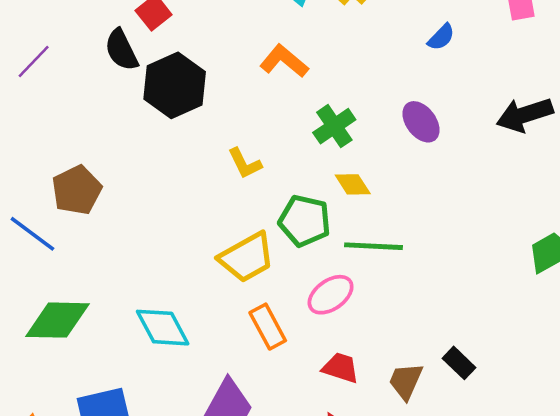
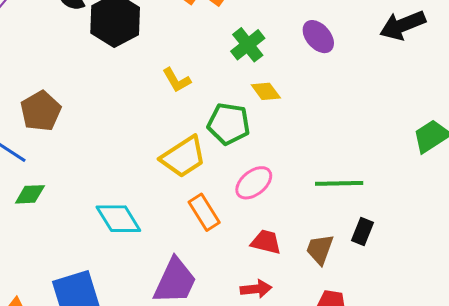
green line: (374, 246) -> (339, 183), moved
green diamond: (57, 320) -> (30, 194), moved, size x0.6
black rectangle: (459, 363) -> (362, 231), turned 72

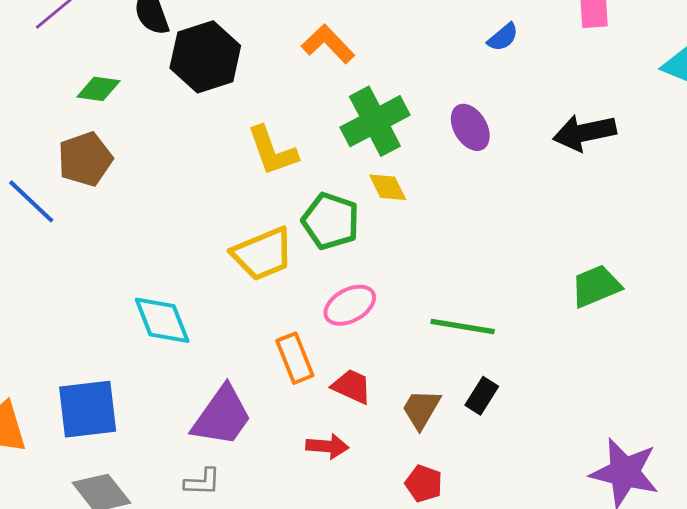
green cross: (248, 45) -> (375, 121), size x1.4
yellow L-shape: (177, 80) -> (272, 151), size x1.4
green diamond: (30, 194) -> (98, 89), moved
orange rectangle: (204, 212) -> (295, 358), moved

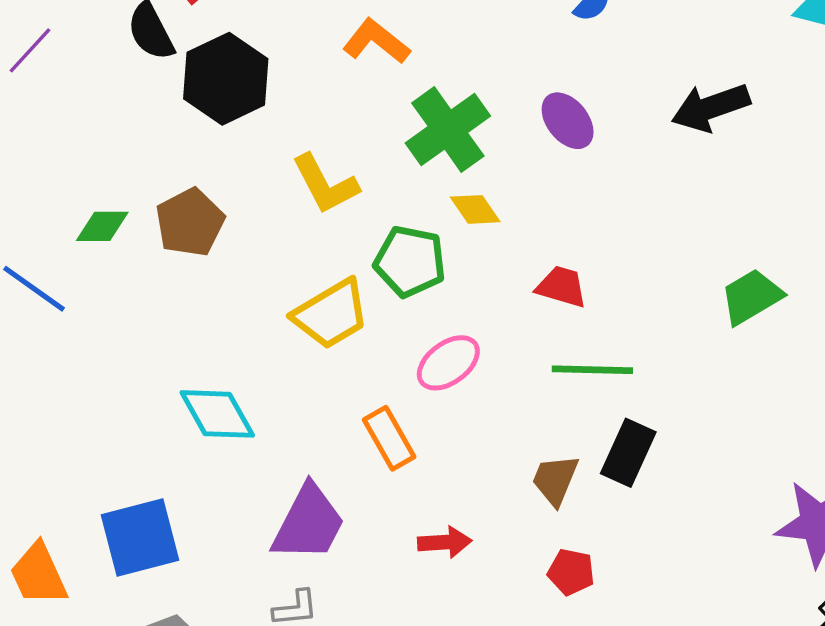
green diamond: (98, 89) -> (102, 226), moved
brown pentagon: (85, 159) -> (190, 222), moved
red trapezoid: (352, 386) -> (562, 287), moved
black rectangle: (482, 396) -> (628, 453), size x1.4

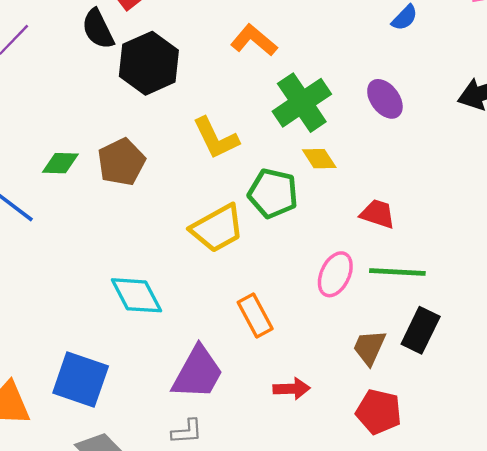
pink ellipse: (448, 363) -> (335, 274), moved, turned -30
blue square: (140, 537) -> (81, 379), turned 32
red pentagon: (571, 572) -> (379, 412), size x1.4

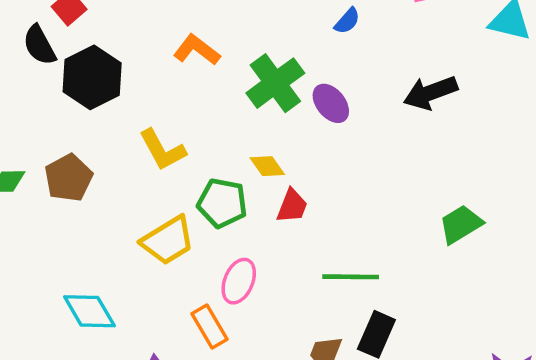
green cross: (302, 103) -> (275, 83), moved
red trapezoid: (378, 214) -> (292, 206), moved, turned 96
pink ellipse: (335, 274) -> (239, 281), moved

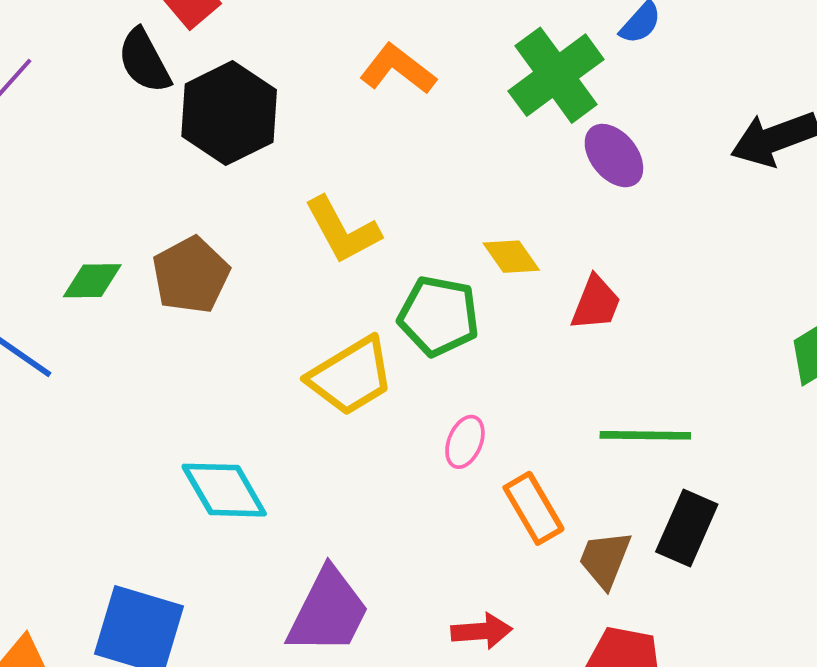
green cross: (275, 83) -> (556, 75), moved
red trapezoid: (292, 206) -> (596, 303), moved
pink ellipse: (239, 281) -> (465, 442), size x0.7
orange rectangle: (210, 327) -> (533, 508), moved

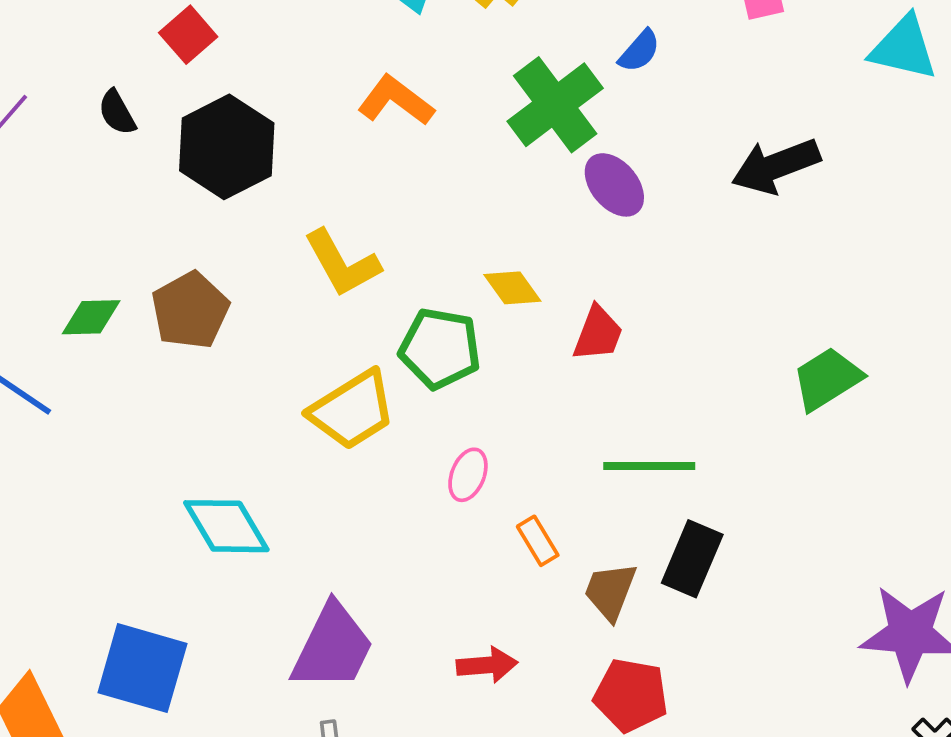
black semicircle: (144, 61) -> (117, 112), moved, size x0.7
orange rectangle: (533, 508) -> (538, 541), size x0.7

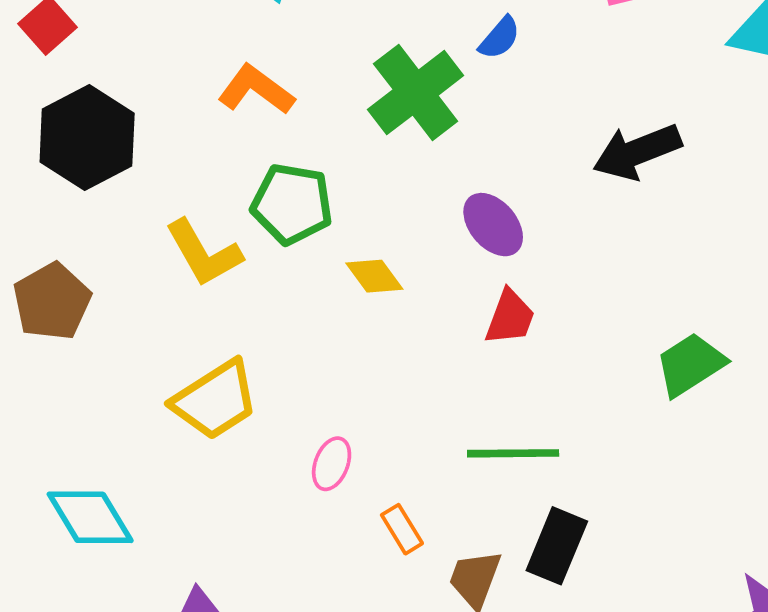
purple ellipse: (614, 185) -> (493, 225), moved
red trapezoid: (598, 334) -> (510, 317), moved
green pentagon: (440, 348) -> (292, 204), moved

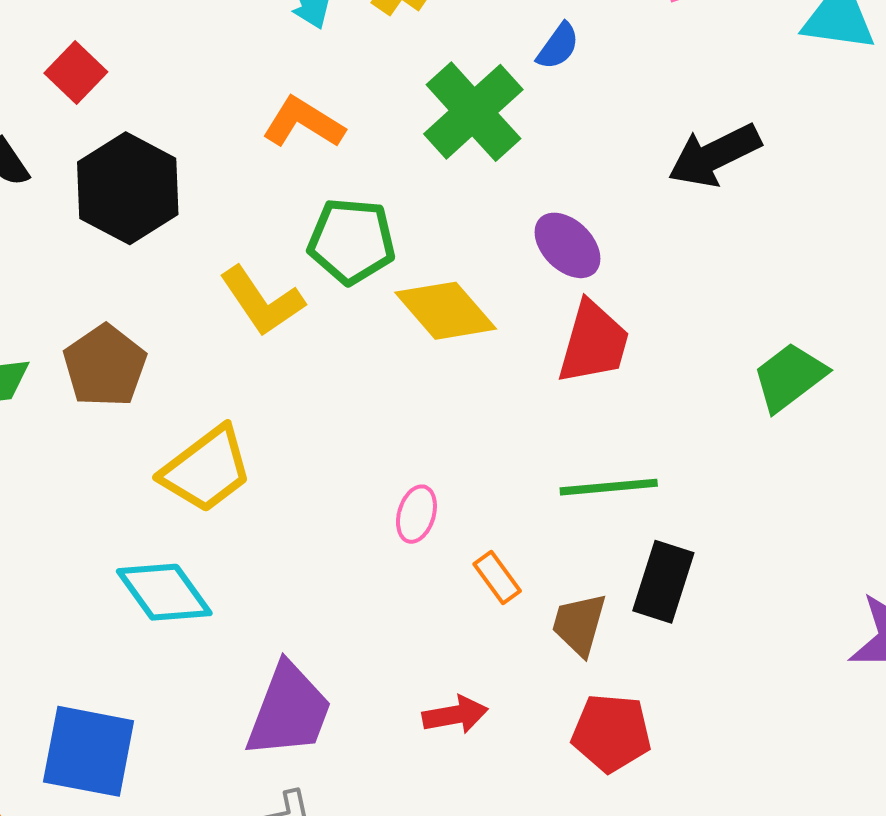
yellow diamond: (374, 276) -> (446, 311), size x1.6
red trapezoid: (510, 317) -> (594, 343), size x1.4
yellow trapezoid: (215, 400) -> (206, 469), moved

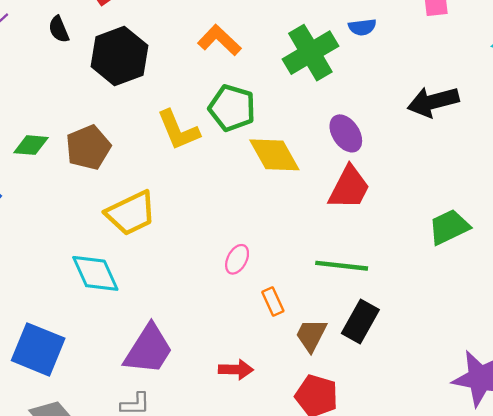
blue semicircle: (558, 46) -> (362, 27), turned 36

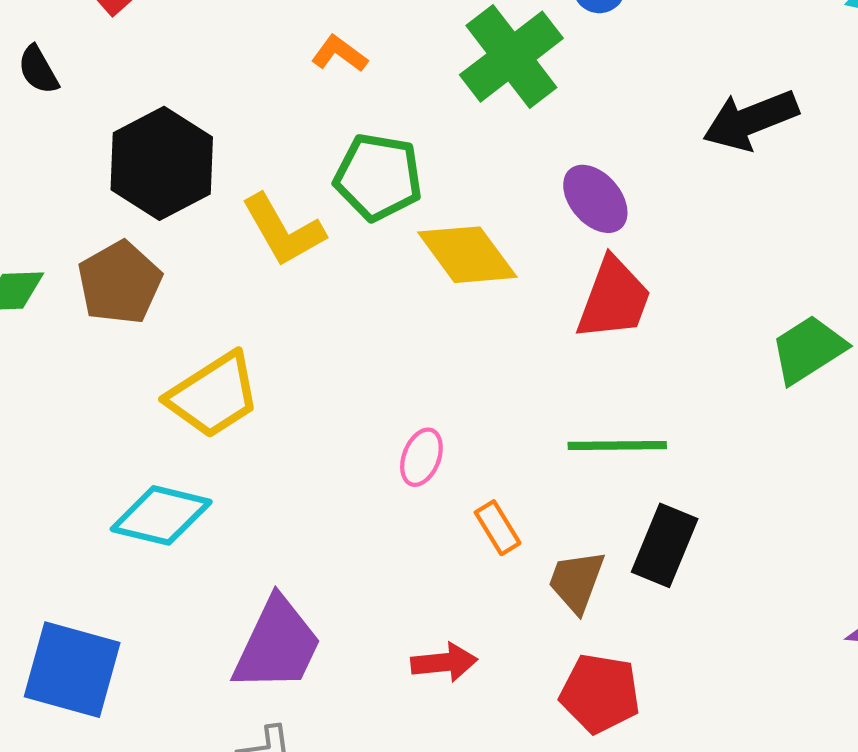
orange L-shape: (219, 40) -> (339, 54), size x0.7
black hexagon: (119, 56) -> (162, 163), moved
cyan diamond: (95, 273) -> (161, 515), turned -45

